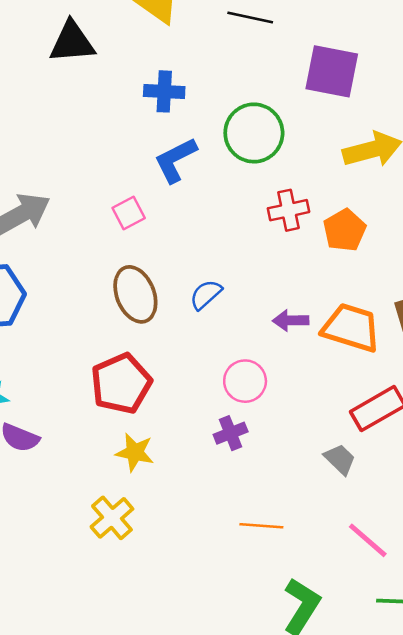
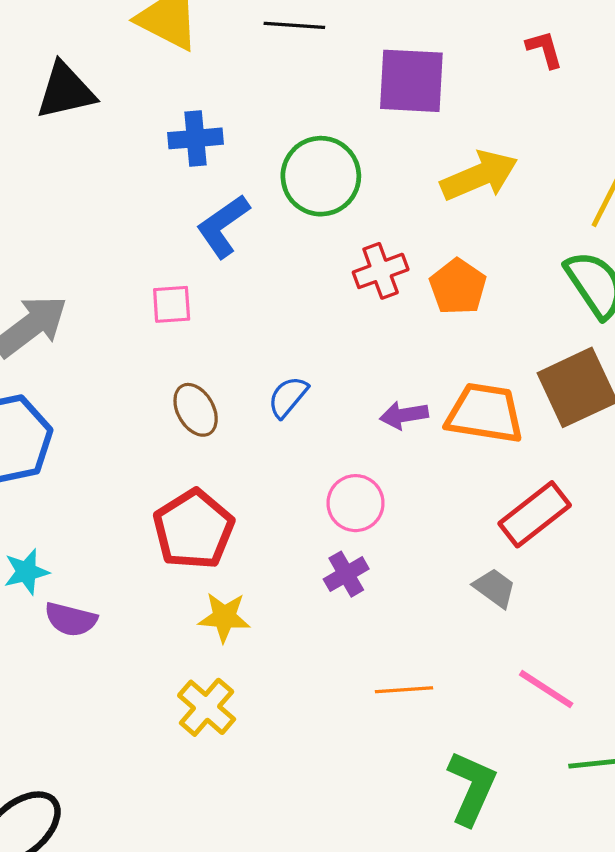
pink square: (129, 213) -> (172, 304), turned 32
brown ellipse: (135, 294) -> (196, 410), size x0.7

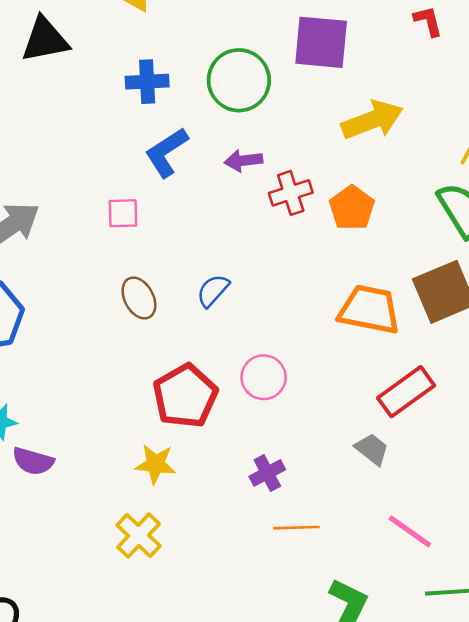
green circle: (321, 176) -> (239, 80), moved
purple arrow: (404, 415) -> (243, 161), moved
red pentagon: (194, 529) -> (185, 396), moved
purple cross: (346, 574) -> (267, 473), moved

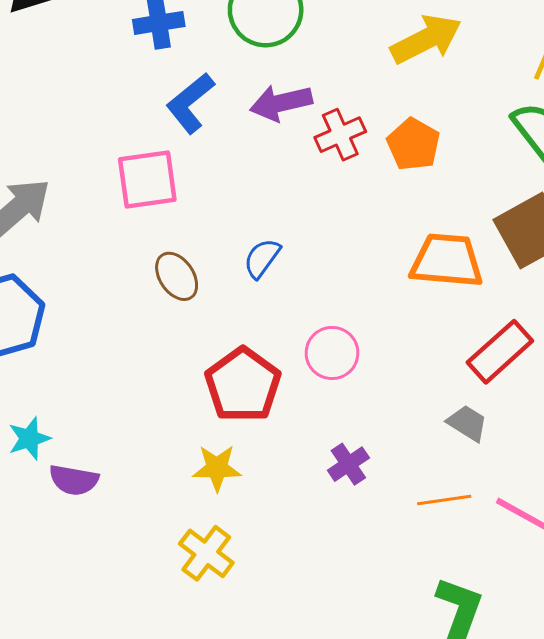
purple arrow: (243, 161) -> (281, 103), size x1.4
pink square: (123, 213) -> (147, 179), size x1.6
orange line: (296, 528) -> (444, 500), moved

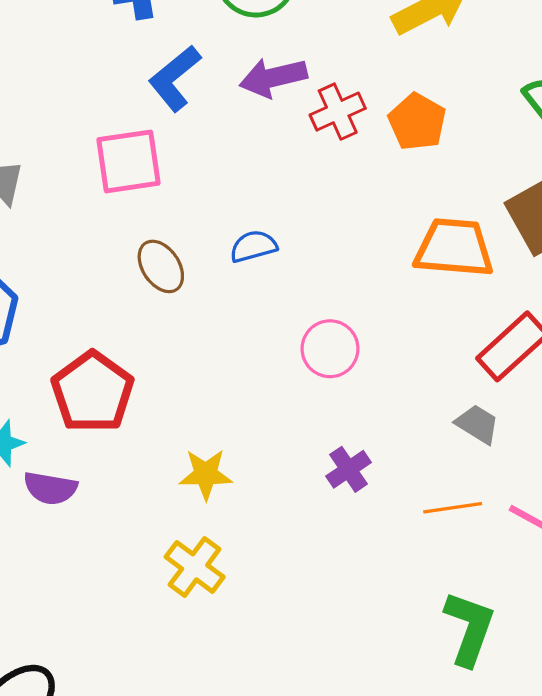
blue semicircle: (262, 258) -> (253, 246), turned 39
red pentagon: (243, 385) -> (92, 392), moved

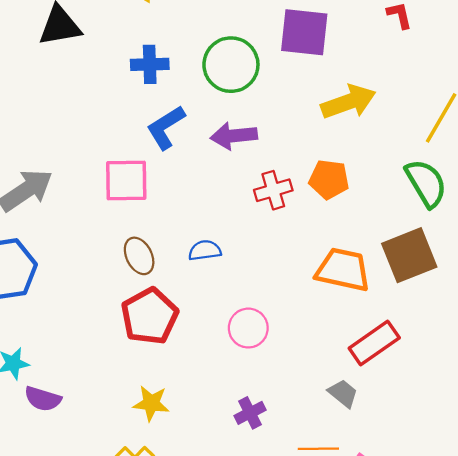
red cross: (338, 112) -> (273, 190), moved
orange pentagon: (417, 122) -> (329, 179), turned -30
red pentagon: (92, 392) -> (150, 316), moved

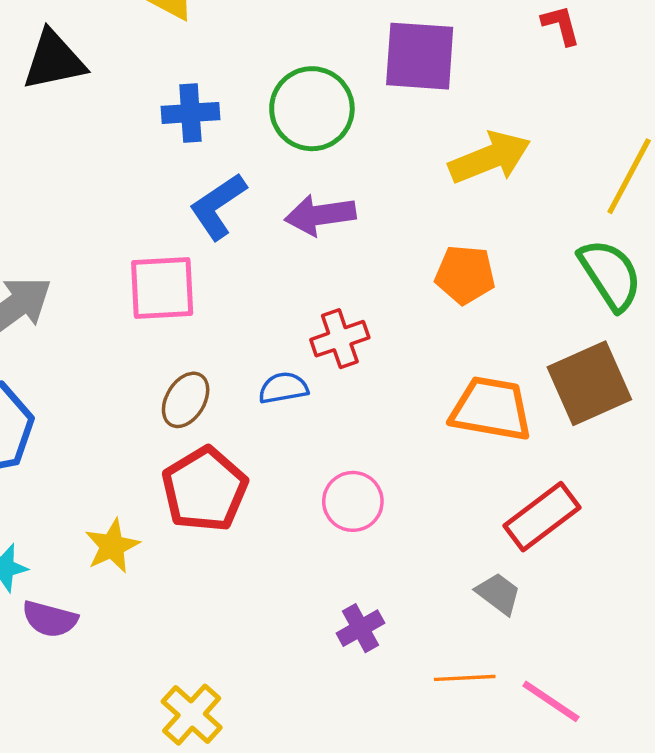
red cross: (273, 190) -> (340, 339), moved
brown ellipse: (139, 256) -> (186, 400), turned 60
yellow star: (151, 403) -> (112, 546), moved, turned -30

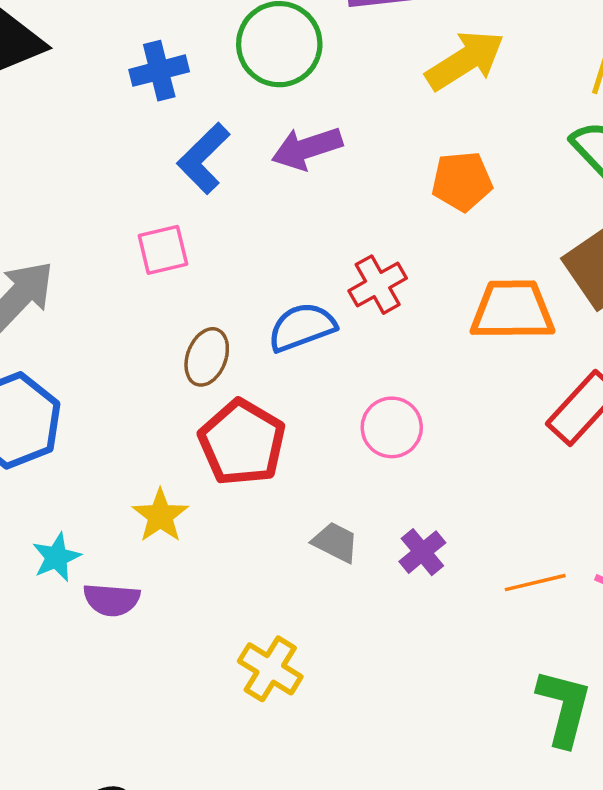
pink square: (162, 288) -> (163, 250), size x0.7
red cross: (340, 339) -> (378, 285), moved
blue semicircle: (283, 388) -> (302, 327), size x1.4
gray trapezoid: (498, 594) -> (335, 542), moved

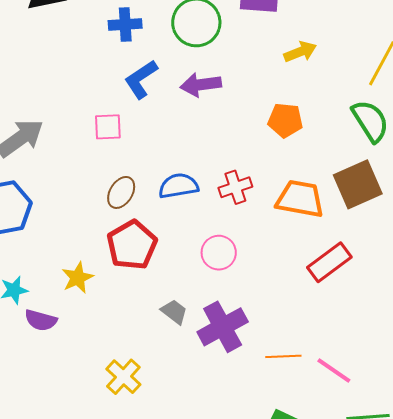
yellow arrow: (465, 60) -> (300, 52), size x0.7
red cross: (378, 285) -> (235, 187), moved
purple cross: (422, 552) -> (223, 327), size x1.8

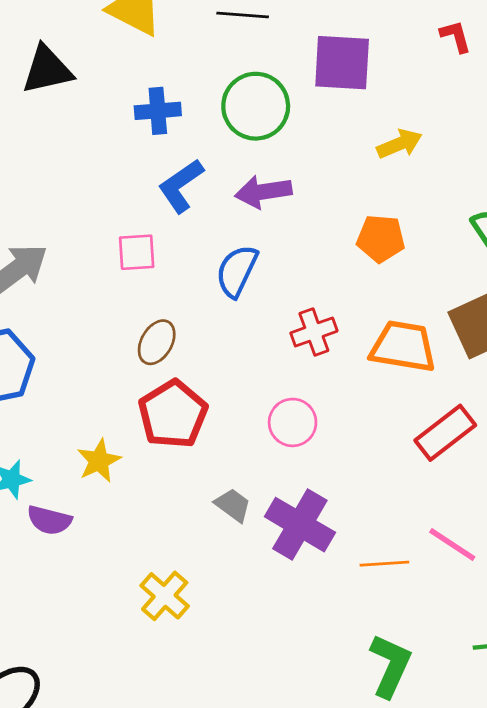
blue semicircle: (178, 186) -> (237, 271), moved, turned -54
purple cross: (223, 327) -> (300, 525), turned -30
pink line: (334, 371) -> (452, 545), moved

